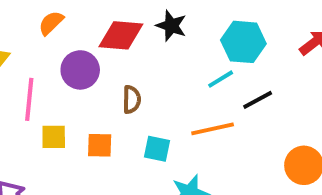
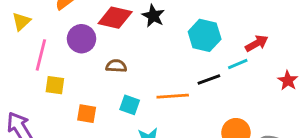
cyan line: (221, 79) -> (238, 64), moved
brown semicircle: (132, 100) -> (116, 66), turned -96
orange square: (100, 145) -> (87, 114), moved

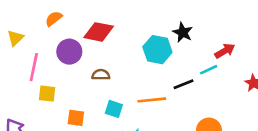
black star: (153, 16) -> (183, 32), moved
cyan hexagon: (205, 35) -> (157, 50), moved

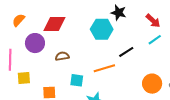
red arrow: (225, 51) -> (153, 21), turned 84
cyan line: (209, 70) -> (155, 40), moved

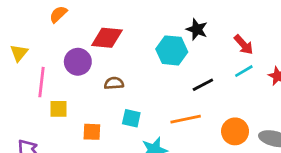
orange semicircle: (19, 20) -> (58, 14), moved
orange line: (104, 68) -> (186, 119), moved

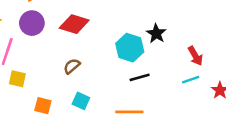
purple circle: (78, 62) -> (32, 23), moved
brown semicircle: (114, 83) -> (72, 66), turned -48
black line: (203, 85) -> (140, 77), moved

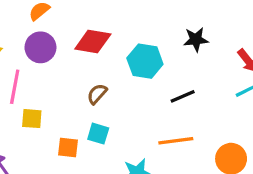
black star: (156, 34) -> (196, 39), turned -30
cyan hexagon: (130, 48) -> (145, 61), moved
cyan square: (81, 101) -> (98, 134), moved

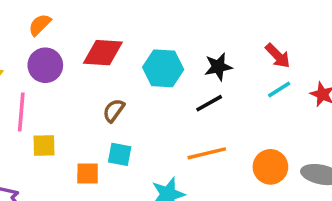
black star: (196, 39) -> (218, 67), moved

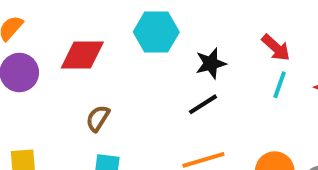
cyan hexagon: (163, 68) -> (156, 32), moved
cyan line: (279, 89) -> (280, 85), turned -35

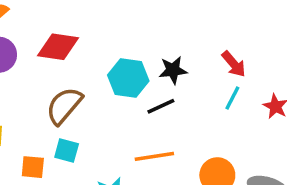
cyan hexagon: (156, 32) -> (128, 78), moved
brown semicircle: (98, 118) -> (64, 106), size x1.6

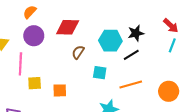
brown semicircle: (64, 106) -> (78, 52), moved, size x0.6
cyan square: (67, 150) -> (100, 73), moved
orange square: (33, 167) -> (60, 90), moved

